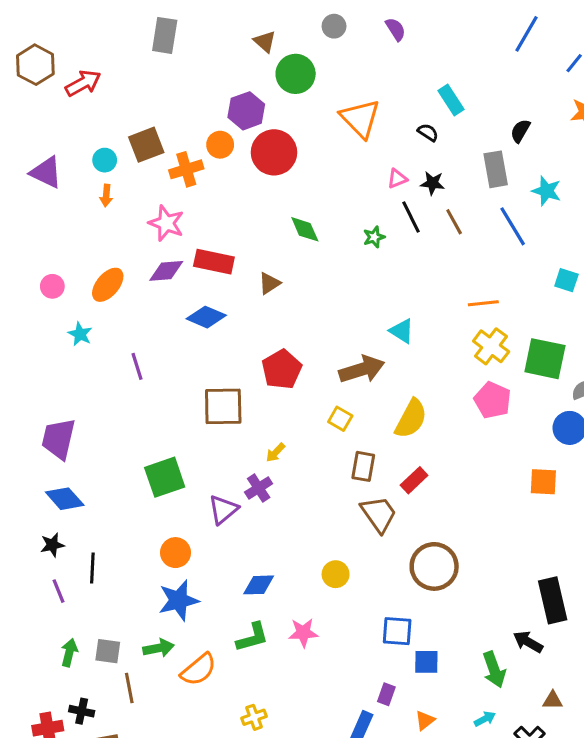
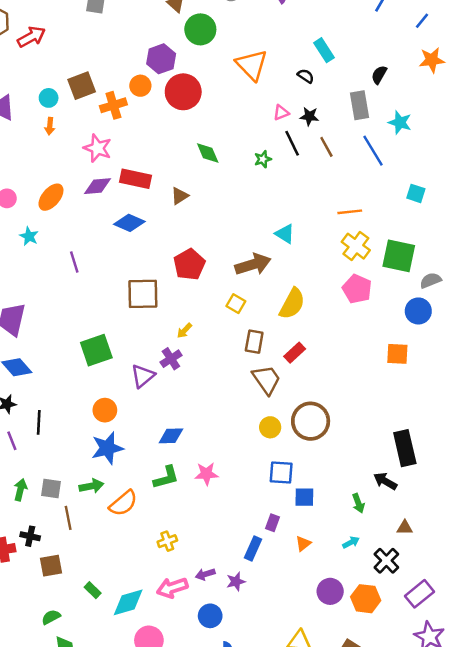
yellow circle: (336, 574) -> (270, 427), moved
green arrow: (494, 670) -> (358, 503), size x0.7

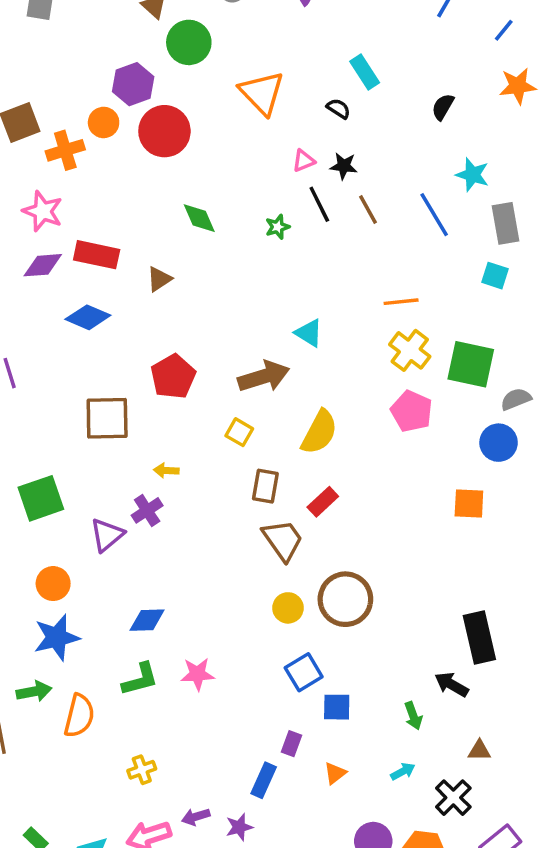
gray rectangle: (360, 105) -> (505, 223), moved
yellow arrow: (184, 331) -> (166, 470), turned 49
blue square: (281, 473) -> (304, 672), turned -35
orange semicircle: (123, 503) -> (79, 716), turned -36

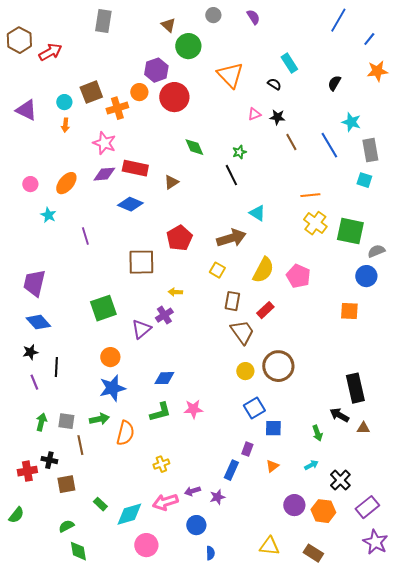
black line: (319, 204) -> (231, 175), moved
pink pentagon: (412, 411) -> (298, 276), moved
brown triangle: (479, 751) -> (363, 428), moved

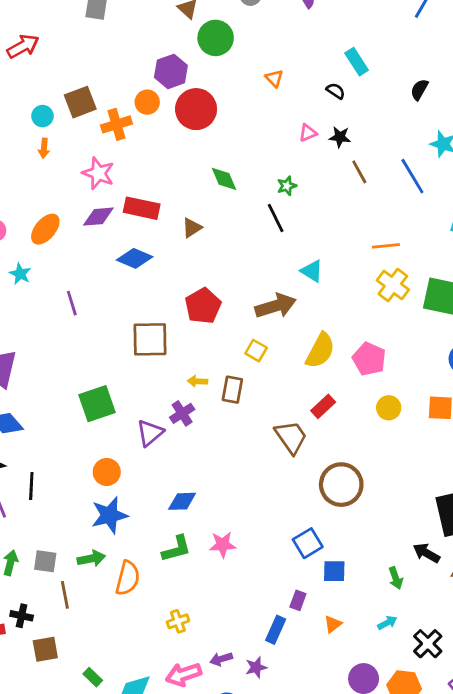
orange triangle: (230, 75) -> (274, 78), size x0.5
brown rectangle: (232, 301) -> (232, 390), moved
yellow circle: (245, 371) -> (389, 408), moved

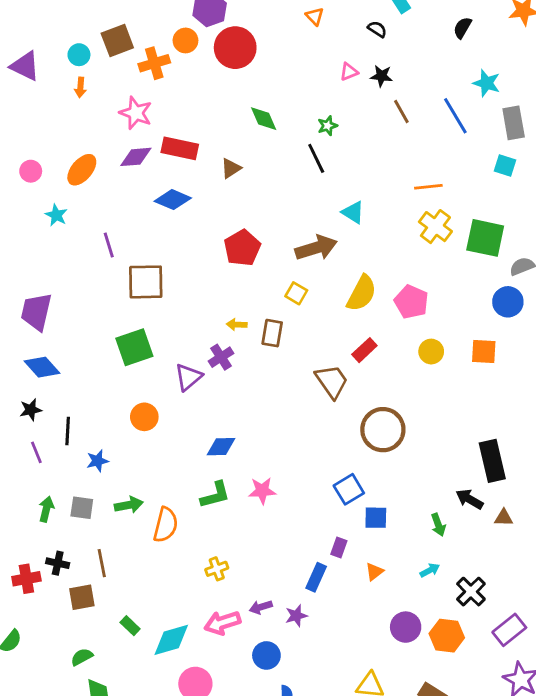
brown square: (150, 339) -> (146, 282), moved
blue star: (110, 515) -> (97, 461), moved, size x0.6
brown line: (65, 595) -> (102, 563), moved

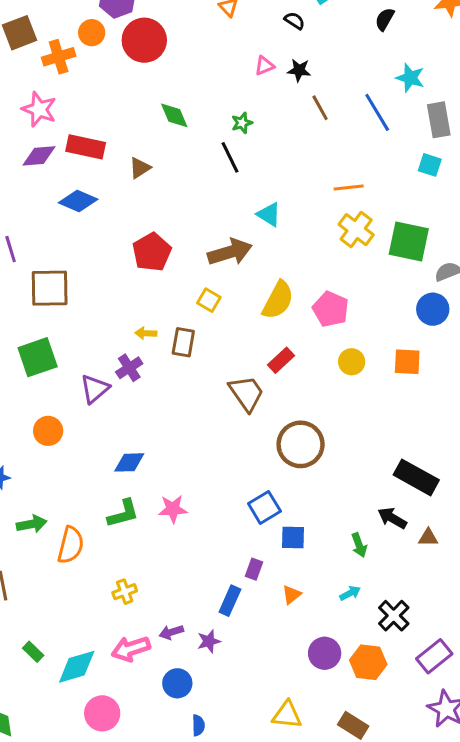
black rectangle: (492, 461) -> (416, 477), turned -48

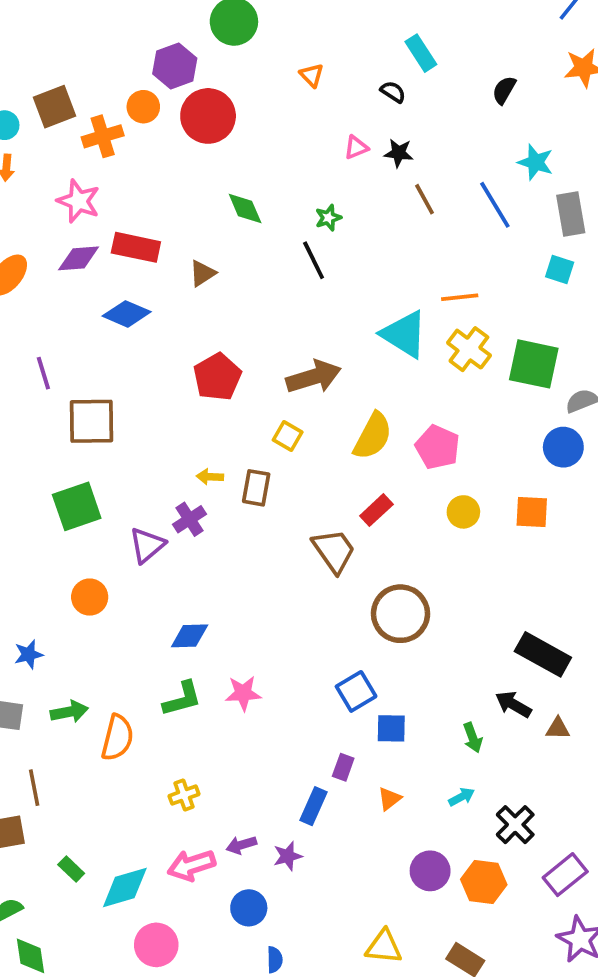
cyan triangle: (269, 214) -> (404, 334), moved, size x1.6

